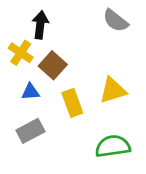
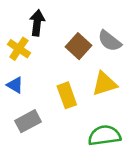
gray semicircle: (116, 21) -> (110, 41), moved
brown square: (53, 65) -> (79, 46), moved
blue triangle: (30, 92) -> (15, 85), moved, turned 36

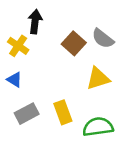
yellow rectangle: (67, 95) -> (63, 112), moved

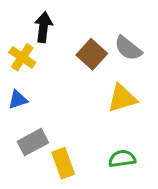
blue triangle: (15, 80) -> (18, 100), turned -49
yellow rectangle: (63, 112) -> (63, 163), moved
green semicircle: (98, 127) -> (122, 159), size x0.7

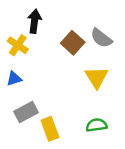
yellow triangle: (122, 98) -> (97, 77), turned -45

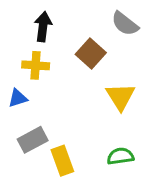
gray semicircle: (101, 38) -> (125, 24), moved
yellow cross: (18, 45) -> (36, 65), moved, turned -30

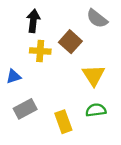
yellow cross: (36, 65) -> (40, 51), moved
green semicircle: (120, 156) -> (96, 110), moved
yellow rectangle: (62, 161) -> (63, 122), moved

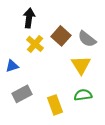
gray semicircle: (97, 19) -> (87, 39), moved
yellow cross: (40, 51) -> (35, 44), turned 36

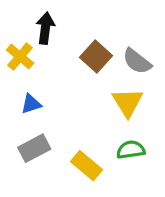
yellow cross: (35, 44) -> (20, 57), moved
blue triangle: (12, 66) -> (31, 104), moved
yellow rectangle: (55, 105) -> (86, 166), turned -30

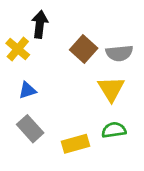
gray semicircle: (137, 61) -> (119, 53), turned -44
gray rectangle: (34, 148) -> (30, 129), turned 76
yellow rectangle: (86, 166) -> (75, 144), turned -56

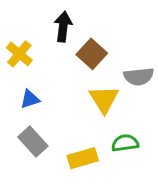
black arrow: (40, 24) -> (63, 27), moved
gray semicircle: (119, 53) -> (139, 77), moved
yellow triangle: (111, 89) -> (104, 99), moved

